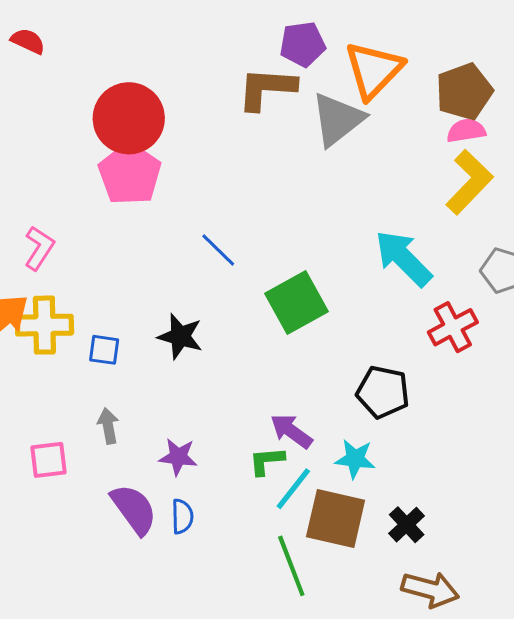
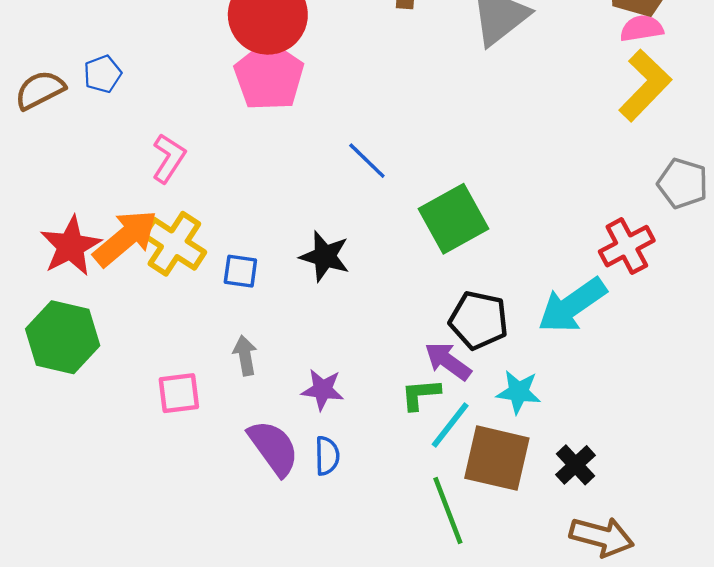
cyan arrow: (403, 258) -> (572, 305), moved, turned -80
yellow cross: (44, 325) -> (174, 244), turned 34
black pentagon: (383, 392) -> (479, 320), moved

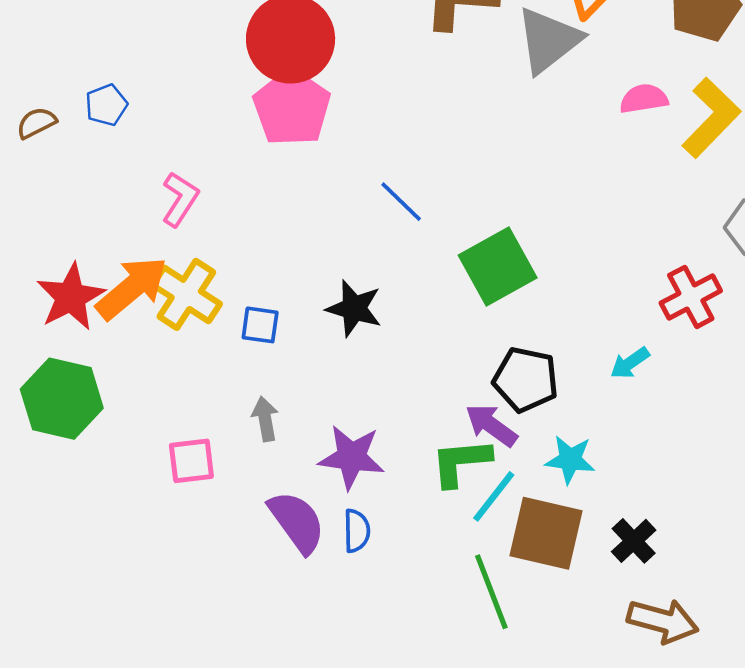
pink semicircle: (642, 28) -> (644, 99), moved
brown semicircle: (40, 90) -> (36, 123), size x0.7
cyan arrow: (572, 305) -> (630, 363), size x0.5
purple star: (323, 390) -> (352, 457), size x1.4
green L-shape: (421, 394) -> (461, 462), size x1.4

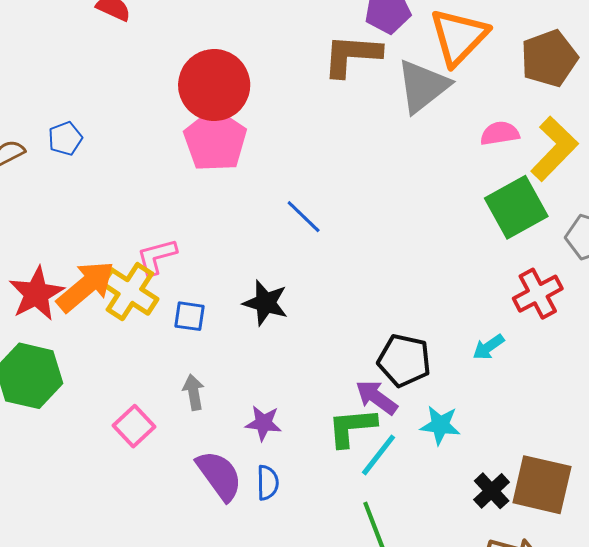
pink L-shape: (180, 199) -> (157, 257), moved, turned -138
green square: (498, 266) -> (516, 207), moved
purple star: (352, 457) -> (263, 423), size x0.7
pink square: (191, 461) -> (134, 426), turned -36
brown square: (546, 533) -> (542, 485), moved

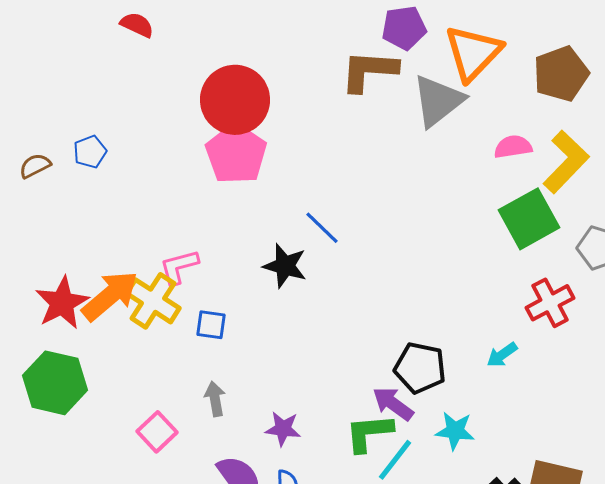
black star: (266, 303) -> (285, 266), moved

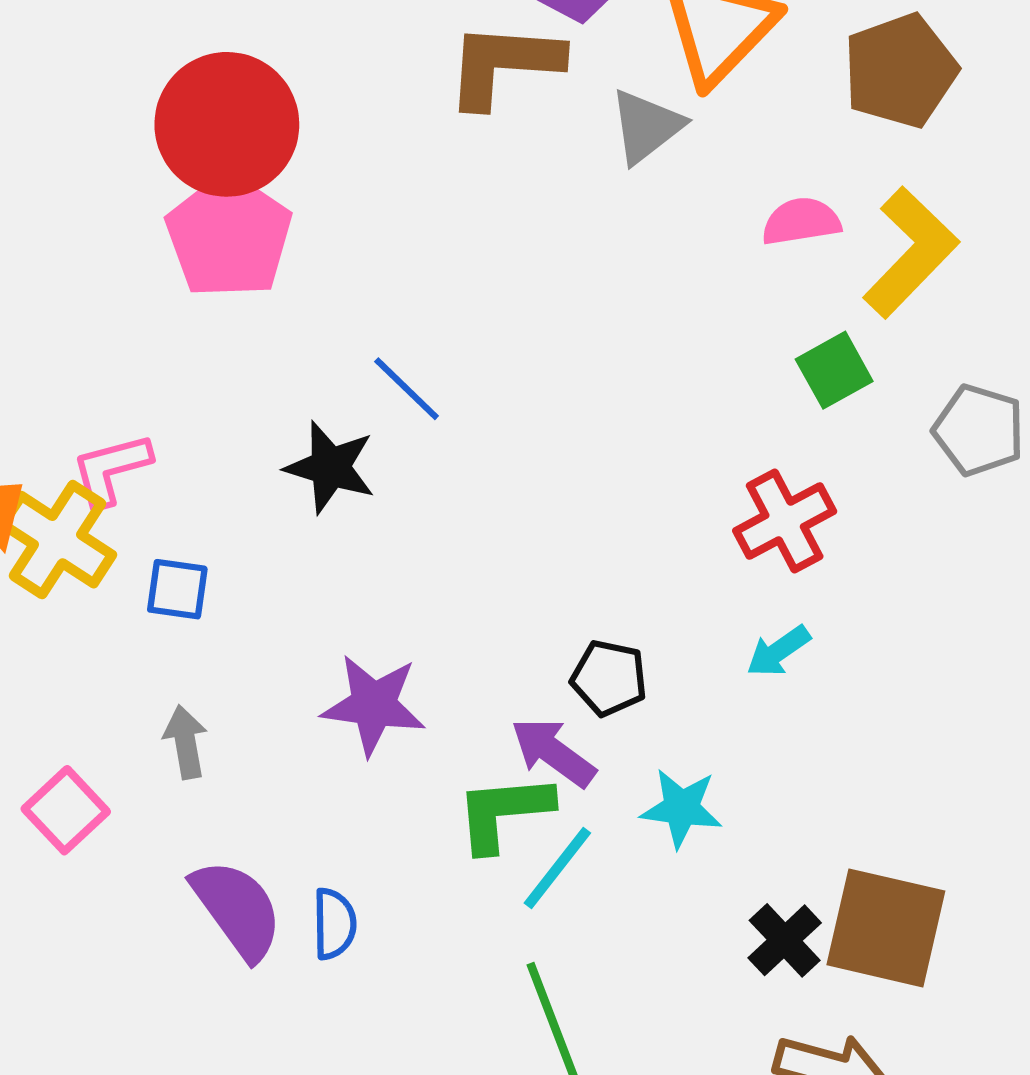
gray triangle: (438, 101) -> (646, 126), size x0.7
green square: (529, 219) -> (834, 370), size x0.6
red cross: (550, 303) -> (785, 521), moved
black pentagon: (420, 368) -> (609, 678), size x0.7
purple star: (283, 429) -> (374, 705), moved, size x1.4

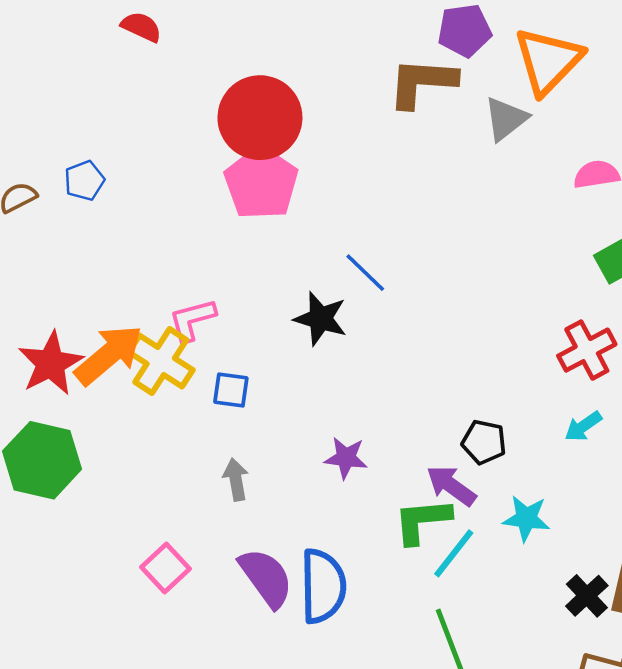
purple star: (374, 705) -> (346, 458), size x0.7
pink square: (66, 810) -> (166, 568), moved
blue semicircle: (334, 924) -> (323, 586), size x1.8

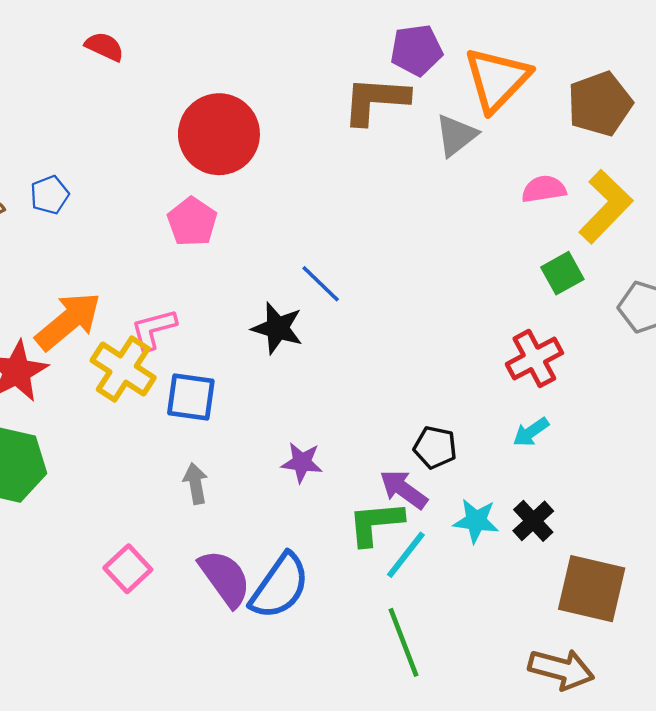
pink pentagon: (261, 183) -> (192, 222), moved, size x0.7
orange arrow: (109, 355) -> (68, 321), moved
blue square: (231, 390) -> (191, 397), size x1.4
blue semicircle: (323, 586) -> (280, 586), turned 36
black cross: (587, 596) -> (533, 521), moved

